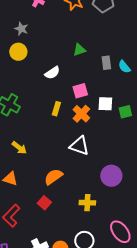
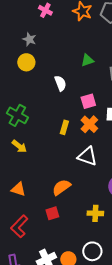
white semicircle: (52, 73) -> (60, 83), turned -77
yellow rectangle: (56, 109) -> (64, 127), moved
yellow arrow: (19, 148) -> (19, 146), moved
red square: (44, 203) -> (52, 213), turned 32

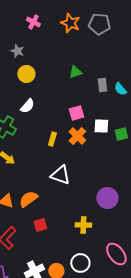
yellow circle: (26, 62) -> (26, 74), moved
white semicircle: (60, 83) -> (27, 106), moved, turned 63
white triangle: (87, 156) -> (60, 175), moved
orange semicircle: (61, 187) -> (28, 199), moved

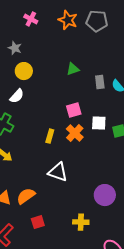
white semicircle: (27, 106) -> (17, 96), moved

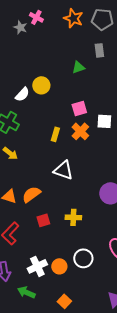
gray star: (15, 48) -> (20, 27), moved
yellow circle: (24, 71) -> (41, 85), moved
gray rectangle: (100, 82) -> (99, 50), moved
yellow cross: (81, 222) -> (73, 217), moved

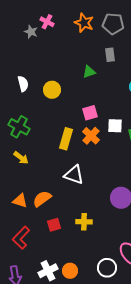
white semicircle: (22, 94) -> (23, 84), moved, turned -56
yellow rectangle: (55, 134) -> (66, 139), size x1.5
white circle: (83, 258) -> (107, 268), moved

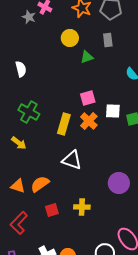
yellow circle: (52, 90) -> (70, 38), moved
green cross: (19, 127) -> (29, 112), moved

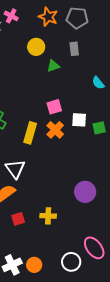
white triangle: (72, 160) -> (15, 169), moved, turned 35

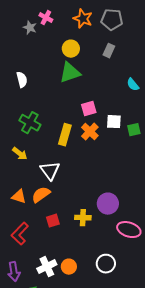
gray rectangle: (74, 49) -> (109, 51), turned 32
green triangle: (53, 66) -> (70, 73), moved, size x1.6
purple circle: (85, 192) -> (108, 204), moved
pink ellipse: (94, 248) -> (129, 230), moved, turned -35

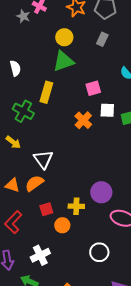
pink square: (89, 109) -> (93, 88), moved
yellow rectangle: (65, 135) -> (46, 92), moved
orange circle: (69, 267) -> (62, 225), moved

